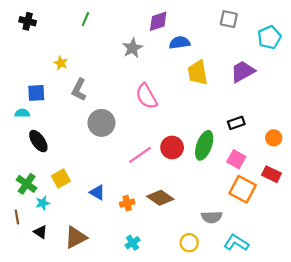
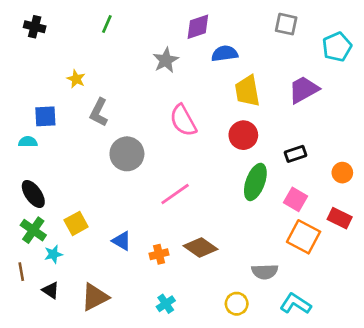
black ellipse: (38, 141) -> (33, 194), moved
red circle: (172, 147) -> (243, 135), moved

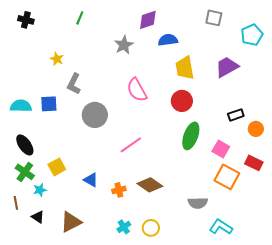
blue square: (45, 116) -> (49, 104), moved
cyan semicircle: (28, 142) -> (21, 106), size x1.5
black rectangle: (296, 154) -> (236, 115), moved
yellow circle: (237, 304) -> (151, 228), moved

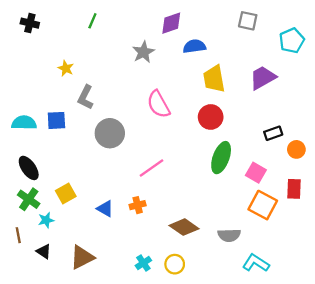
red rectangle: (254, 163) -> (294, 189), turned 66
brown diamond: (150, 185) -> (184, 227), moved
orange cross: (119, 190) -> (138, 205), moved

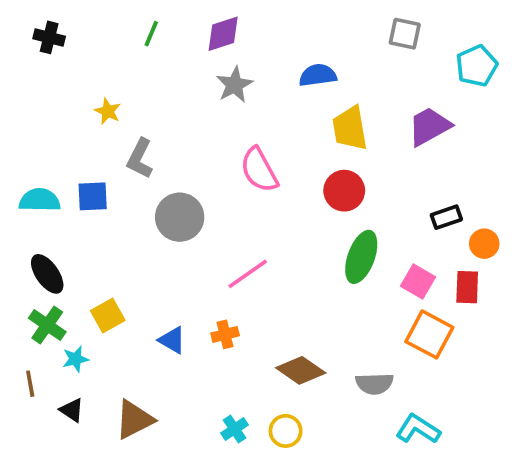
purple diamond: (171, 23) -> (223, 34), moved
red rectangle: (294, 189) -> (467, 287), moved

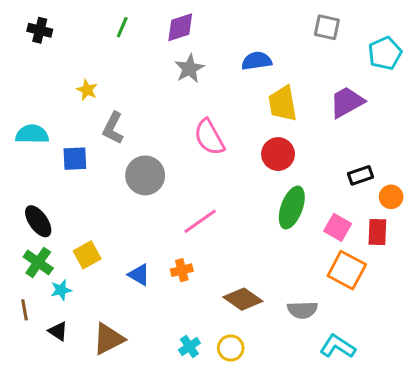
cyan semicircle: (40, 200) -> (32, 134), moved

